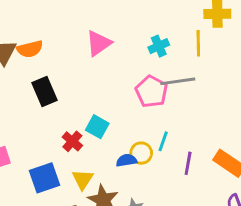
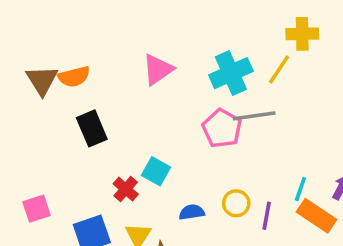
yellow line: (198, 43) -> (279, 70), turned 35
cyan cross: (159, 46) -> (231, 73), size x1.6
cyan line: (163, 141) -> (300, 189), moved
yellow circle: (141, 153) -> (236, 203), moved

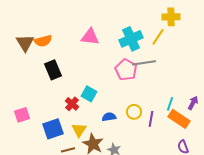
pink triangle: (158, 70) -> (90, 37), turned 42

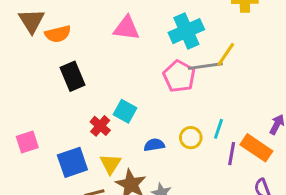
yellow line: (158, 37) -> (226, 54), moved
brown triangle: (25, 43) -> (32, 21), moved
cyan line: (170, 104) -> (218, 129), moved
purple line: (151, 119) -> (232, 154), moved

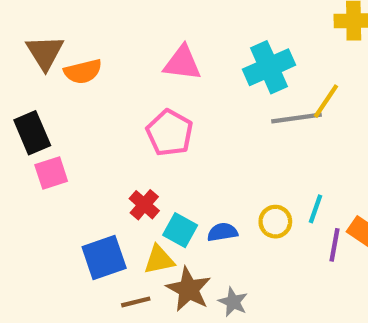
black rectangle: (72, 76) -> (32, 133), moved
pink pentagon: (179, 76) -> (170, 133), moved
cyan square: (125, 111) -> (180, 230), moved
pink square: (27, 142) -> (51, 173), moved
yellow triangle: (110, 164) -> (159, 260), turned 45

